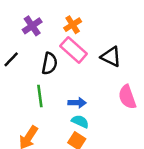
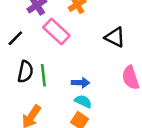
pink rectangle: (74, 50) -> (56, 31), moved
black semicircle: (50, 63) -> (25, 72), moved

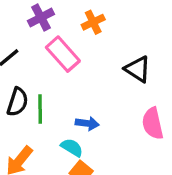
cyan semicircle: (83, 101) -> (72, 147), moved

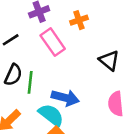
blue arrow: (87, 123) -> (65, 98), size x1.5
cyan semicircle: (72, 147) -> (51, 115), size x1.5

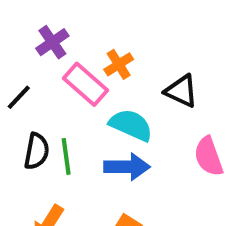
orange cross: (79, 20) -> (119, 64), moved
cyan semicircle: (51, 115) -> (131, 125), moved

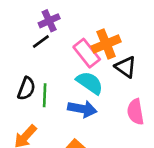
orange cross: (119, 64) -> (106, 44), moved, size x1.5
pink rectangle: (86, 84) -> (87, 53), moved
black line: (19, 97) -> (41, 42), moved

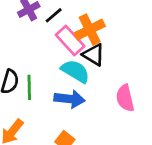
black line: (41, 42) -> (54, 15), moved
black triangle: (126, 67) -> (94, 55), moved

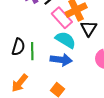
black triangle: (94, 55) -> (89, 28), moved, turned 30

